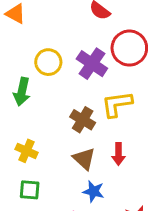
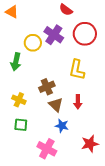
purple cross: (92, 64) -> (54, 35), moved
yellow L-shape: (117, 104) -> (77, 70), turned -70
brown cross: (83, 120) -> (47, 87), moved, turned 35

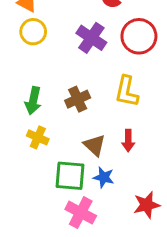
yellow circle: (33, 43) -> (33, 32), moved
green arrow: (16, 62) -> (33, 101), moved
brown cross: (47, 87) -> (78, 99), moved
green square: (21, 125) -> (70, 176), moved, size x1.5

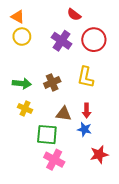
green arrow: (33, 101) -> (22, 83), turned -96
brown triangle: (94, 145) -> (64, 114), turned -35
blue star: (104, 177) -> (84, 129), moved

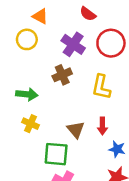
orange triangle: (18, 17) -> (40, 16), moved
brown cross: (52, 82) -> (62, 75), moved
brown triangle: (64, 114) -> (76, 130), turned 42
blue star: (84, 129) -> (117, 149), moved

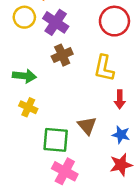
purple cross: (73, 44) -> (56, 22), moved
red arrow: (102, 126) -> (120, 99), moved
brown triangle: (76, 130) -> (87, 126), moved

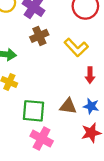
yellow L-shape: (104, 68) -> (76, 47), turned -55
brown triangle: (87, 126) -> (68, 106), moved, turned -42

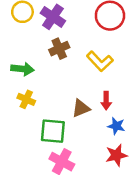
red arrow: (90, 75) -> (106, 101), moved
brown triangle: (68, 106) -> (81, 108), moved, turned -30

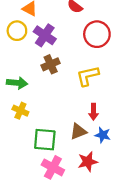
yellow L-shape: (100, 61) -> (88, 76), turned 120
brown triangle: (81, 108) -> (78, 132), moved
red star: (116, 155) -> (88, 162), moved

